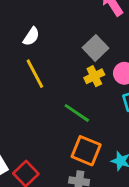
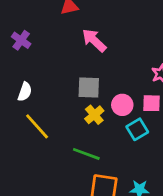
gray square: (95, 48) -> (89, 88), turned -30

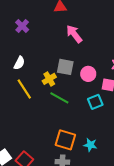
pink circle: (122, 105) -> (88, 74), moved
yellow cross: (94, 115) -> (49, 79), moved
green line: (86, 154) -> (59, 98), moved

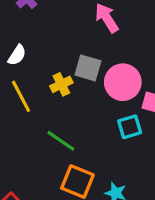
pink circle: (88, 74) -> (123, 82), size x1.5
green line: (59, 98) -> (61, 141), moved

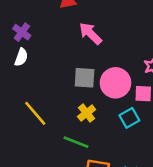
white semicircle: (17, 55) -> (21, 57), moved
yellow cross: (61, 84) -> (87, 113), moved

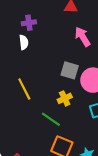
purple cross: (22, 32) -> (29, 23), turned 32
white semicircle: (21, 57) -> (24, 42), turned -40

